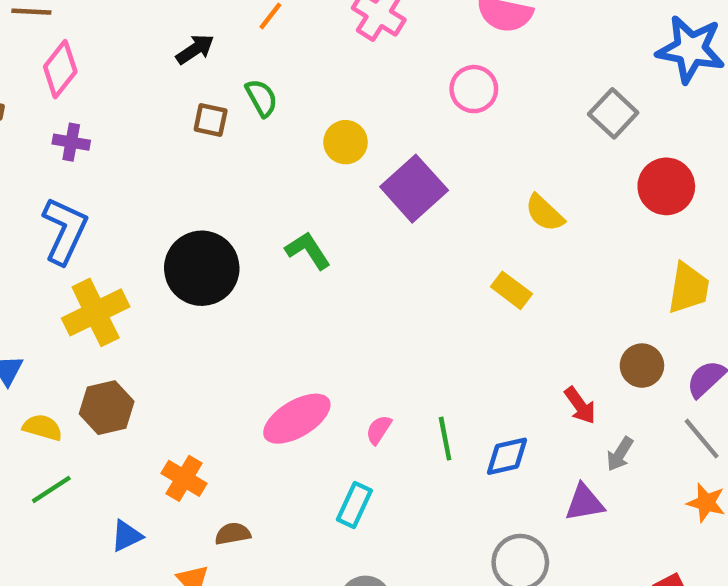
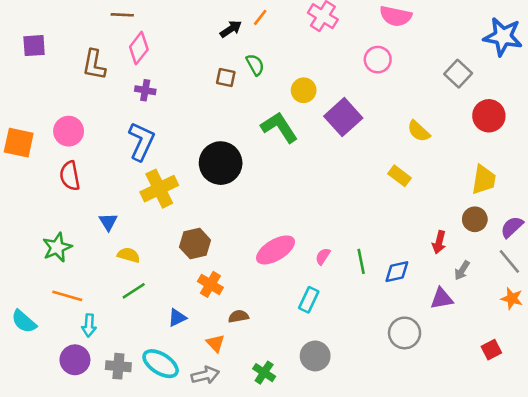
black arrow: (195, 49) -> (231, 29), moved
green L-shape: (308, 251) -> (279, 127), moved, size x1.4
yellow trapezoid: (688, 288) -> (484, 180), moved
red arrow: (580, 405) -> (439, 242), turned 50
brown hexagon: (107, 408) -> (195, 244), moved

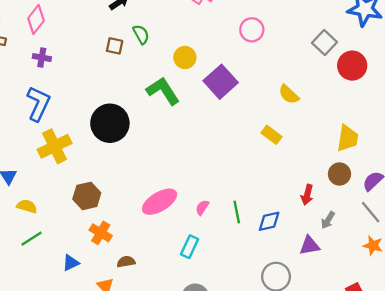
red circle: (489, 116) -> (352, 66), moved

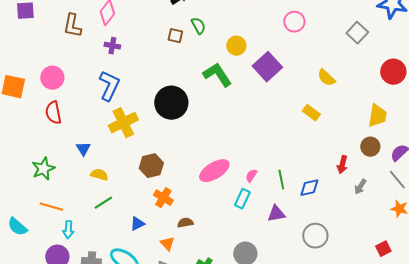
red circle: (352, 66) -> (393, 72), moved
purple triangle: (309, 246) -> (276, 214), moved
cyan rectangle: (190, 247) -> (242, 199), moved

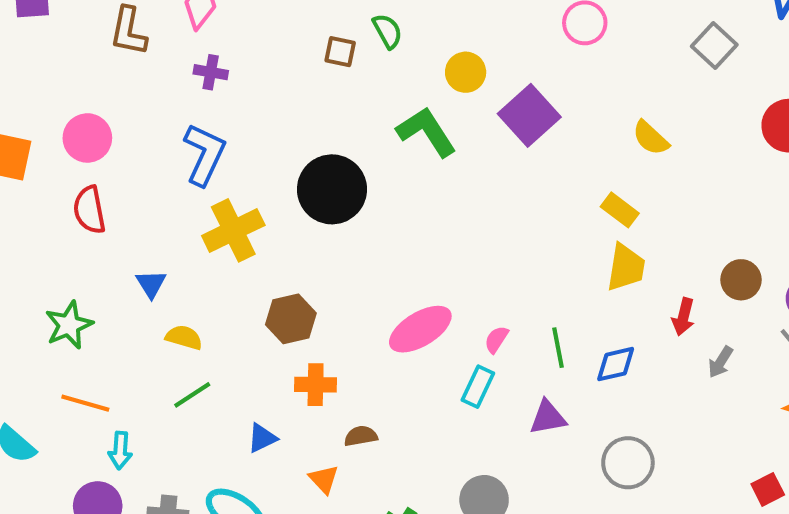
yellow trapezoid: (377, 116) -> (626, 267), moved
orange cross: (163, 198) -> (316, 385), turned -30

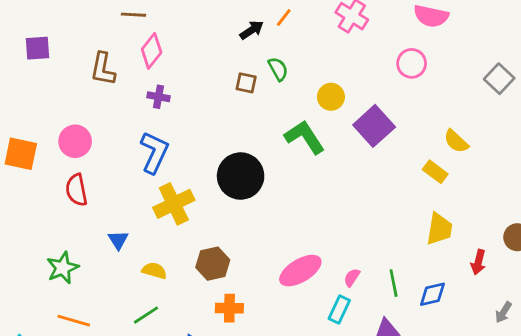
yellow rectangle: (620, 210) -> (435, 172), moved
yellow semicircle: (184, 337) -> (154, 271), moved
gray arrow: (720, 362) -> (503, 312), moved

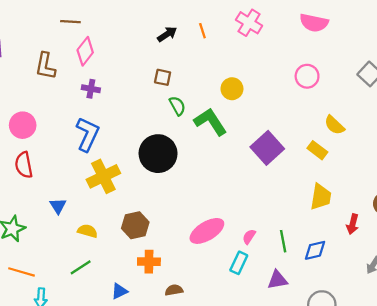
orange line: (284, 17) -> (202, 31), moved, turned -56
pink circle: (412, 63) -> (307, 76), moved
green semicircle: (278, 69) -> (177, 106), moved
purple square: (374, 126) -> (267, 148), moved

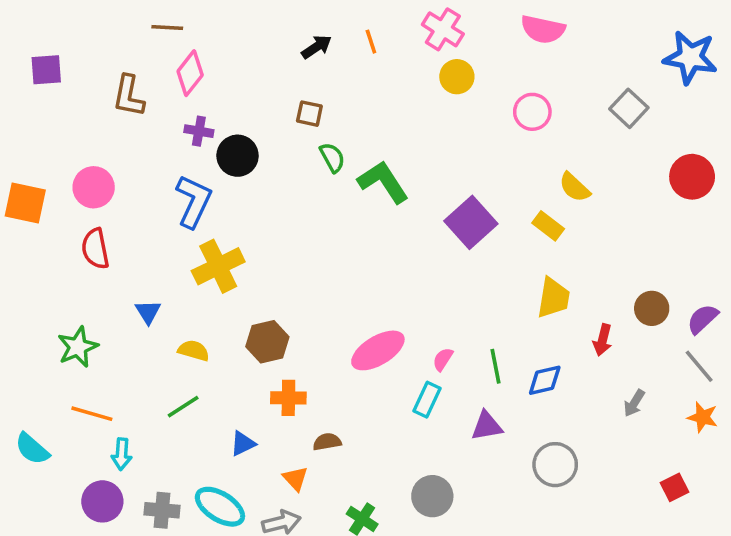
yellow circle: (232, 89) -> (457, 77), moved
black circle: (158, 154) -> (238, 156), moved, size x0.7

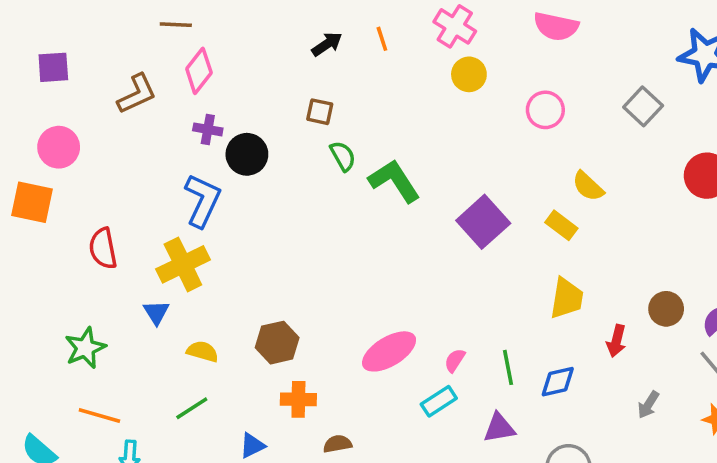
brown L-shape: (129, 96) -> (137, 94), turned -126
pink circle: (94, 187) -> (59, 147), moved
yellow cross: (218, 266) -> (183, 264), moved
cyan rectangle: (427, 400) -> (439, 401), turned 32

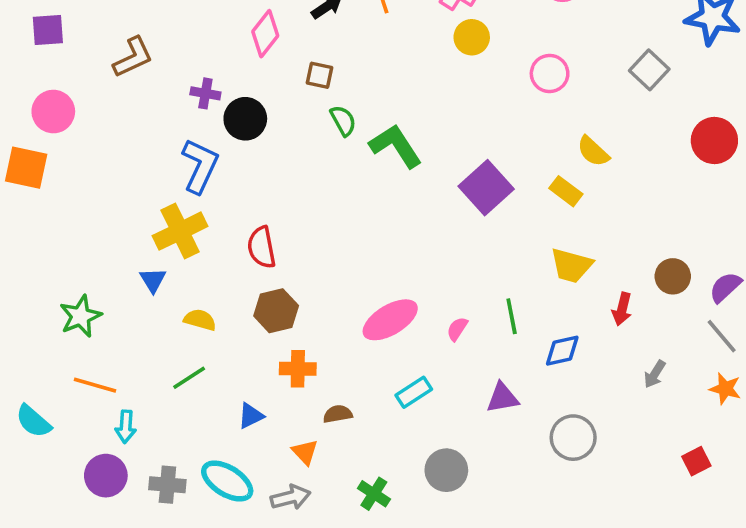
pink diamond: (199, 71) -> (265, 34), moved
red semicircle: (103, 248) -> (262, 247), moved
yellow trapezoid: (567, 298) -> (571, 265), turned 96
green line: (508, 367) -> (512, 316), moved
cyan rectangle: (439, 401) -> (414, 392), moved

